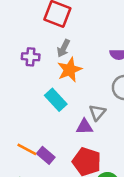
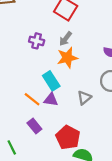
purple triangle: (84, 127) -> (51, 100), moved
orange line: (27, 149) -> (32, 99), moved

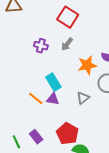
orange star: (67, 58) -> (87, 65), moved
purple rectangle: (34, 126) -> (36, 137), moved

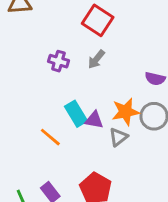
orange star: (87, 65) -> (126, 112), moved
purple triangle: (53, 99) -> (94, 120), moved

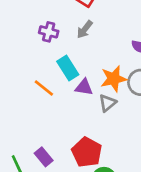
cyan rectangle: (76, 114) -> (68, 68), moved
orange line: (50, 137) -> (44, 88), moved

